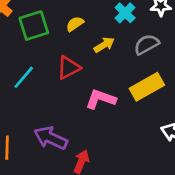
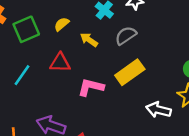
yellow arrow: (104, 45) -> (89, 40), turned -108
red triangle: (69, 68) -> (60, 63), turned 35

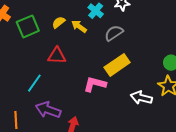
yellow arrow: (89, 40) -> (79, 26), moved
cyan line: (22, 75) -> (34, 83), moved
pink L-shape: (91, 87) -> (95, 84), moved

